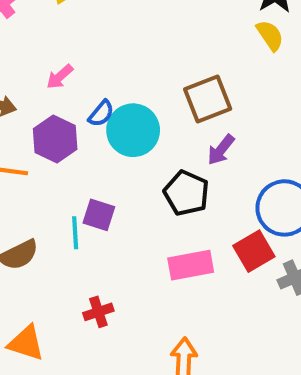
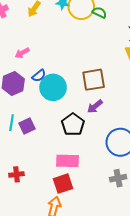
purple square: (99, 215) -> (27, 126), turned 35
cyan line: (75, 233) -> (12, 123), moved
red square: (254, 251) -> (63, 184), moved

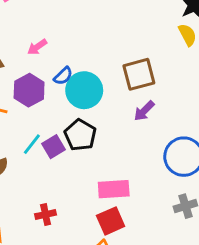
cyan line: (12, 123) -> (32, 144), turned 35
black pentagon: (73, 124) -> (80, 135), moved

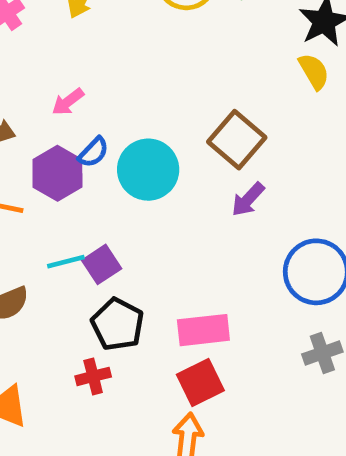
brown square: (139, 74) -> (237, 140), turned -32
blue semicircle: (63, 76) -> (93, 152), moved
black pentagon: (80, 135) -> (118, 324), moved
cyan line: (32, 144) -> (66, 262), turned 40

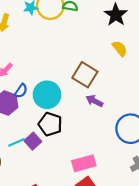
yellow semicircle: (314, 71) -> (120, 48), moved
purple arrow: (248, 199) -> (94, 101), turned 84
black pentagon: (118, 324) -> (50, 124), moved

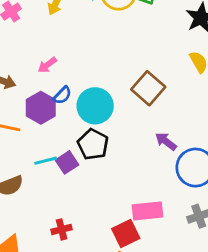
purple arrow: (94, 101) -> (166, 141), moved
pink rectangle: (84, 163) -> (148, 211), moved

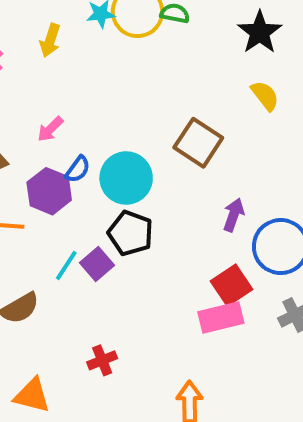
purple arrow: (166, 141) -> (234, 215), turned 80
cyan line: (46, 161) -> (66, 266), turned -35
red square: (126, 233) -> (232, 285), moved

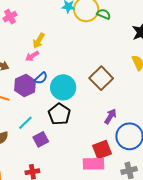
yellow arrow: (50, 40) -> (39, 41), moved
purple square: (97, 264) -> (41, 139), moved

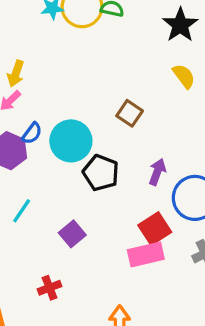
brown square: (101, 78) -> (130, 113), size x0.7
black pentagon: (59, 114) -> (101, 173), moved
purple square: (41, 139) -> (72, 234), moved

